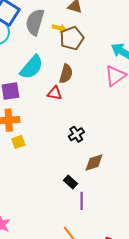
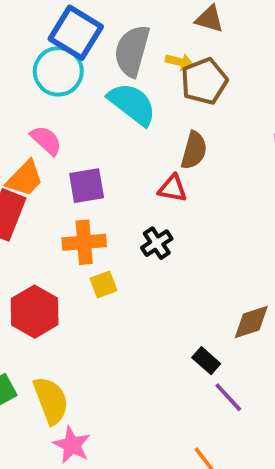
cyan semicircle: (32, 67) -> (132, 104), moved, turned -92
black cross: (76, 134) -> (157, 243), moved
purple line: (82, 201) -> (228, 397), turned -42

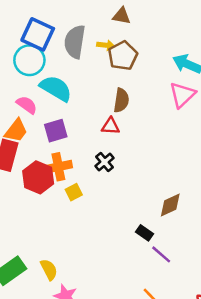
cyan semicircle: (132, 104) -> (56, 88), moved
red hexagon: (35, 312) -> (38, 177), moved
yellow semicircle: (51, 400) -> (49, 270), size x0.7

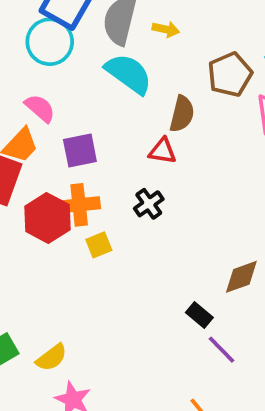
brown pentagon: (123, 56) -> (230, 75), moved
cyan semicircle: (56, 88) -> (129, 74), moved
yellow semicircle: (49, 270) -> (52, 357), turned 75

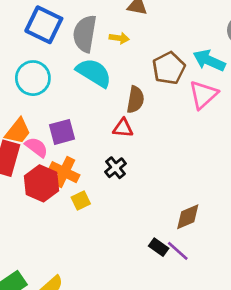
cyan circle: (50, 42) -> (33, 78), moved
pink semicircle: (40, 108) -> (36, 147), moved
orange cross: (79, 205) -> (64, 172), turned 36
purple line: (221, 350) -> (178, 251), moved

